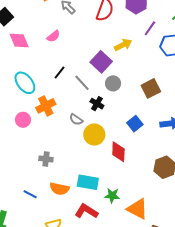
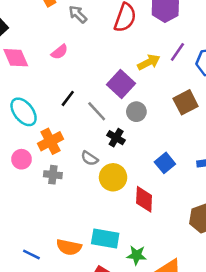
purple line: (150, 28) -> (177, 52), moved
brown square: (151, 88) -> (186, 102), moved
gray cross: (46, 159) -> (53, 175), moved

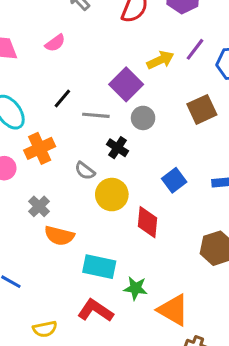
gray line: (97, 111) -> (96, 115), turned -45
gray cross: (53, 175) -> (39, 206), moved, turned 36
orange semicircle: (69, 247) -> (59, 236), moved

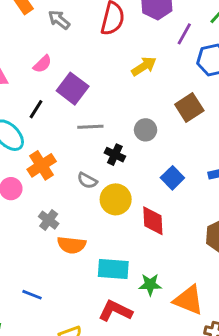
purple line: (195, 49) -> (184, 34), moved
purple square: (126, 84) -> (73, 89), moved
black line: (62, 99) -> (36, 109), moved
gray circle: (143, 118) -> (146, 130), moved

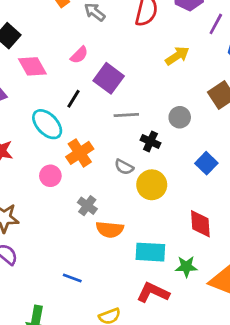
red diamond: (153, 221) -> (200, 224), moved

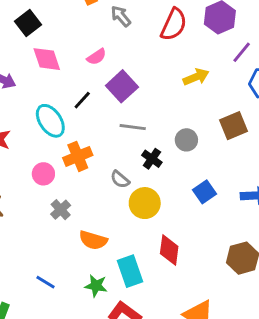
gray cross: (87, 206) -> (61, 210), moved
red diamond: (200, 224) -> (169, 250), moved
cyan rectangle: (150, 252) -> (130, 271), turned 56
green star: (186, 267) -> (96, 286), moved

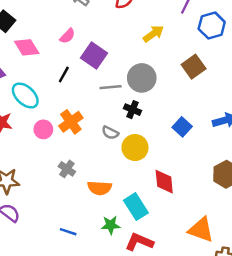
cyan ellipse: (50, 121) -> (25, 95), moved
gray circle: (186, 140) -> (142, 78), moved, size x1.5
pink circle: (43, 174) -> (43, 129), moved

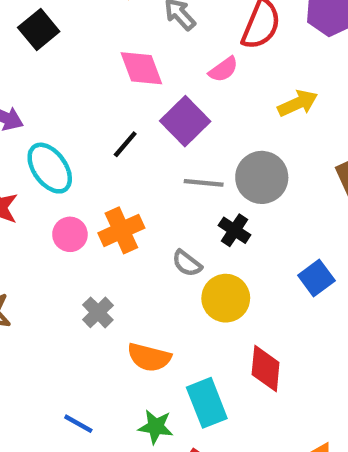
pink semicircle: (67, 36) -> (223, 69), moved
pink diamond: (27, 47) -> (141, 68), moved

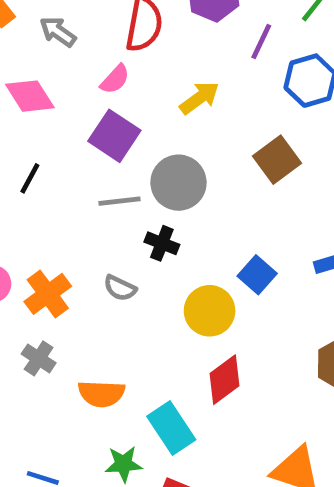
purple square: (185, 121) -> (114, 136), moved
orange cross: (121, 230) -> (48, 294), moved
yellow circle: (226, 298) -> (210, 311), moved
red diamond: (266, 369) -> (224, 380), turned 60

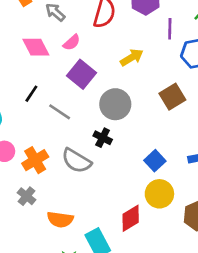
purple line: (261, 41) -> (170, 29), turned -30
pink semicircle: (115, 79) -> (72, 42), moved
gray line: (119, 201) -> (60, 112), moved, turned 35
gray semicircle: (120, 288) -> (76, 161), size x1.6
yellow circle: (210, 311) -> (159, 194), moved

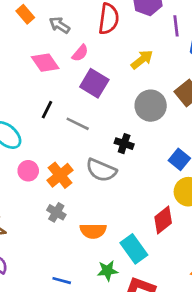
gray circle: (115, 104) -> (151, 106), moved

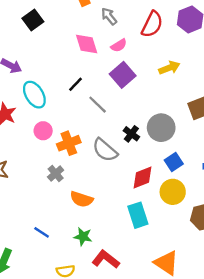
gray circle: (151, 106) -> (161, 128), moved
red diamond: (163, 220) -> (143, 178), moved
cyan rectangle: (134, 249) -> (138, 215), moved

